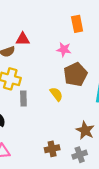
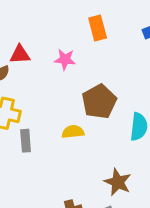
pink star: (64, 50) -> (65, 59), moved
yellow semicircle: (56, 94) -> (73, 132), turned -56

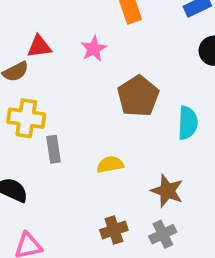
pink star: (65, 59) -> (94, 49), turned -30
yellow semicircle: (73, 132) -> (110, 164), moved

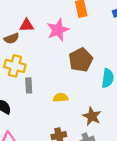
pink star: (94, 49) -> (58, 30), size x1.5

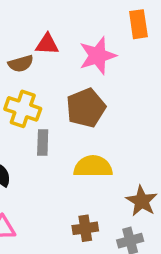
brown pentagon: (81, 60) -> (86, 108), moved
yellow semicircle: (61, 98) -> (93, 167), size x1.5

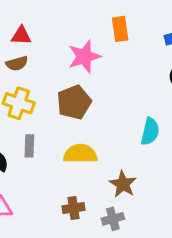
red triangle: (47, 44) -> (21, 36), moved
gray rectangle: (43, 143) -> (29, 146), moved

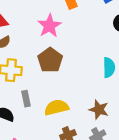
yellow semicircle: (80, 154) -> (56, 107), moved

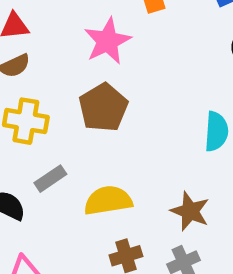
gray rectangle: (26, 99) -> (50, 179), turned 63

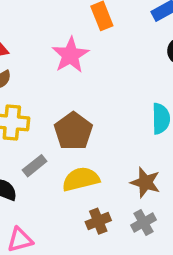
brown pentagon: (103, 107) -> (73, 131), moved

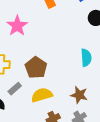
pink star: (70, 55) -> (17, 26), moved

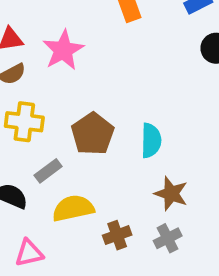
cyan semicircle: (86, 58) -> (151, 140), moved
yellow semicircle: (42, 95) -> (73, 208), moved

